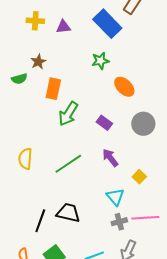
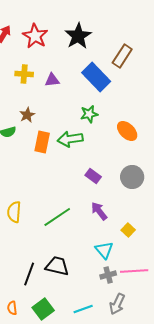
orange ellipse: (124, 87) -> (127, 131), moved
green arrow: (68, 114) -> (70, 139), moved, turned 50

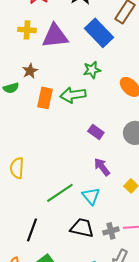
purple triangle: (52, 80) -> (55, 36), size x1.8
green line: (57, 217) -> (60, 193), moved
cyan triangle: (104, 250) -> (91, 196), moved
black trapezoid: (57, 266) -> (82, 228), moved

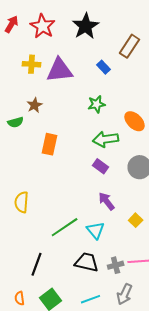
blue rectangle: (99, 33) -> (104, 67), size x0.5
green arrow: (73, 95) -> (106, 139), moved
orange rectangle: (45, 98) -> (50, 144), moved

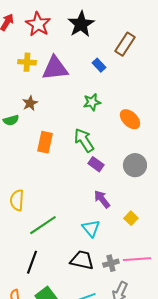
green arrow: (106, 139) -> (84, 140), moved, turned 65
green line: (65, 227) -> (43, 225), moved

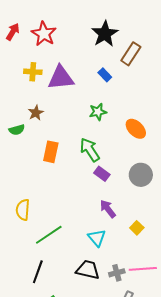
black star: (81, 24) -> (105, 34), moved

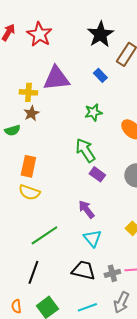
yellow cross: (33, 72) -> (28, 92), moved
orange rectangle: (51, 152) -> (28, 166), moved
purple arrow: (108, 209) -> (86, 209), moved
yellow semicircle: (23, 210) -> (29, 192), moved, turned -75

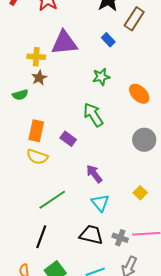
purple rectangle: (97, 174) -> (68, 139), moved
gray cross: (112, 273) -> (120, 238), turned 35

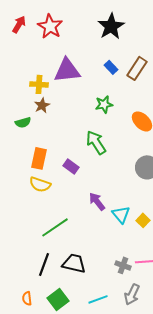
brown rectangle: (134, 19) -> (137, 68), moved
cyan triangle: (100, 203) -> (121, 214), moved
black trapezoid: (91, 235) -> (74, 263), moved

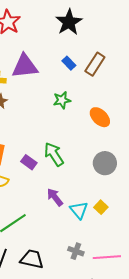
green arrow: (96, 142) -> (54, 154), moved
yellow square: (143, 220) -> (101, 207), moved
gray cross: (123, 265) -> (76, 251), moved

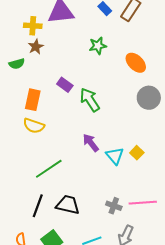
purple rectangle: (29, 162) -> (65, 85), moved
gray circle: (105, 163) -> (149, 98), moved
gray cross: (76, 251) -> (114, 206), moved

